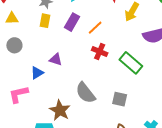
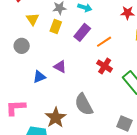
yellow triangle: (12, 18) -> (33, 19), moved, turned 48
pink L-shape: (18, 94) -> (16, 108), moved
gray square: (120, 99) -> (124, 124), moved

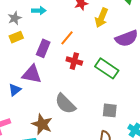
yellow rectangle: (56, 27) -> (16, 37), turned 64
purple rectangle: (82, 32) -> (43, 48), moved
purple triangle: (60, 67) -> (32, 74), size x1.5

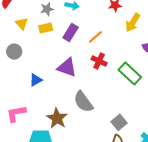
purple rectangle: (43, 48) -> (71, 33), moved
purple triangle: (32, 74) -> (67, 67), moved
gray square: (110, 110) -> (119, 122), moved, turned 35

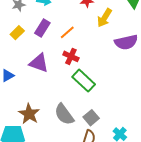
yellow rectangle: (46, 28) -> (17, 33), moved, turned -32
green rectangle: (130, 74) -> (84, 81), moved
gray semicircle: (83, 102) -> (64, 114), moved

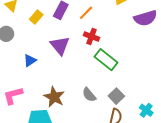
purple triangle: (39, 63) -> (60, 45), turned 35
gray semicircle: (64, 114) -> (89, 95), size x0.7

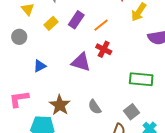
purple triangle: (60, 45) -> (81, 62), moved, turned -40
green rectangle: (106, 60) -> (141, 79), moved, turned -40
gray square: (116, 96) -> (131, 112), moved

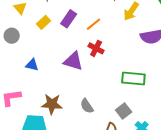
blue triangle: (40, 66) -> (32, 65), turned 40
brown star: (60, 105) -> (52, 104), turned -30

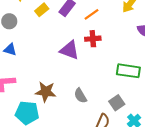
red cross: (96, 48) -> (93, 39), turned -35
blue triangle: (32, 65) -> (10, 50), moved

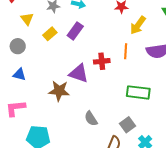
orange line: (92, 14) -> (126, 51), moved, turned -49
brown star: (46, 92) -> (59, 91), moved

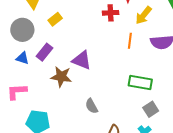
purple rectangle: (75, 31) -> (44, 52), moved
gray circle: (18, 46) -> (22, 30), size x1.5
red cross: (102, 61) -> (111, 13), moved
gray square: (128, 125) -> (151, 109), moved

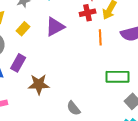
red cross: (111, 13) -> (88, 13), moved
purple triangle: (82, 60) -> (55, 27), moved, turned -40

